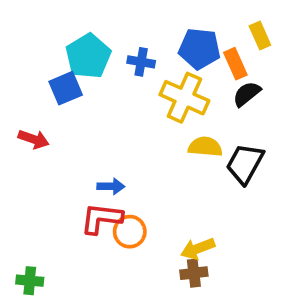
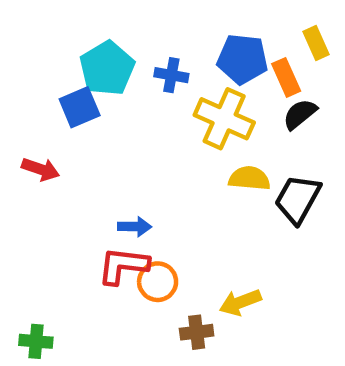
brown cross: (194, 273) -> (197, 332), moved

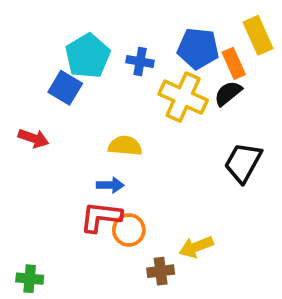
yellow rectangle: (316, 43) -> (258, 35), size x1.4
blue square: (80, 107) -> (65, 88), turned -36
black semicircle: (300, 114) -> (228, 93), moved
yellow semicircle: (249, 178) -> (125, 146), moved

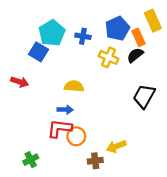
blue pentagon: (198, 48) -> (117, 28), turned -30
yellow cross: (183, 97) -> (109, 57), size x0.7
green cross: (30, 279) -> (31, 160), moved, turned -32

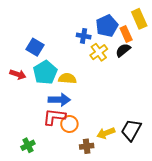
cyan pentagon: (52, 33) -> (45, 72), moved
blue cross: (83, 36) -> (84, 36), moved
yellow cross: (109, 57) -> (99, 52), turned 30
black trapezoid: (144, 96) -> (131, 130), moved
blue arrow: (65, 110) -> (59, 100), size x1.5

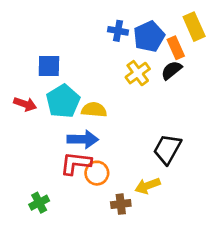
blue cross: (84, 36) -> (118, 31), moved
blue square: (35, 47) -> (49, 66), turned -30
black trapezoid: (131, 130) -> (167, 149), moved

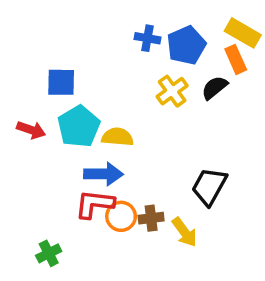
yellow rectangle: (194, 27) -> (243, 33), turned -36
orange rectangle: (176, 48) -> (236, 59), moved
yellow arrow: (148, 186) -> (185, 232), turned -105
brown cross: (121, 204) -> (151, 218), moved

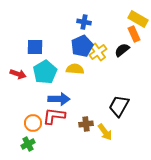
blue pentagon: (186, 45) -> (82, 46), moved
yellow semicircle: (118, 137) -> (75, 69), moved
orange circle: (121, 216) -> (33, 123), moved

